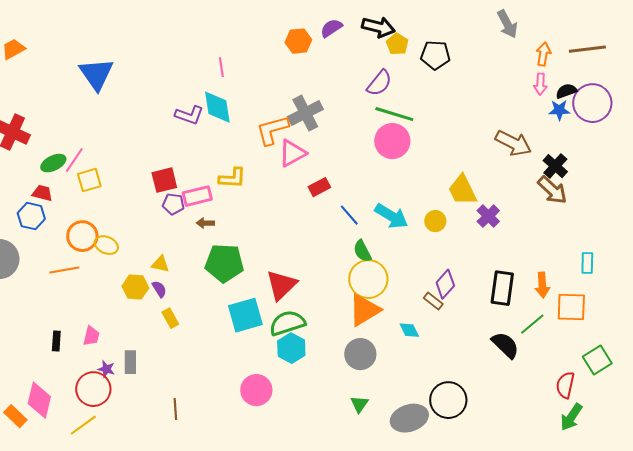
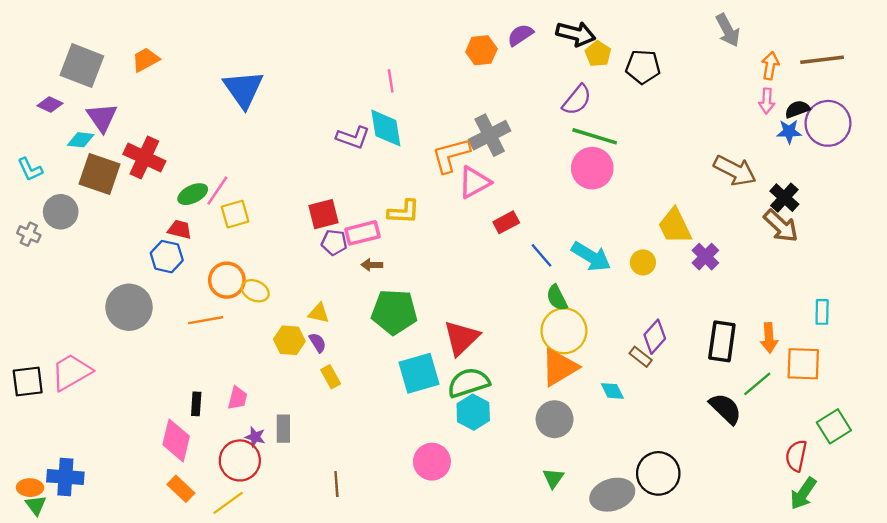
pink diamond: (39, 400) -> (176, 440), moved
orange rectangle: (15, 416) -> (181, 489), moved

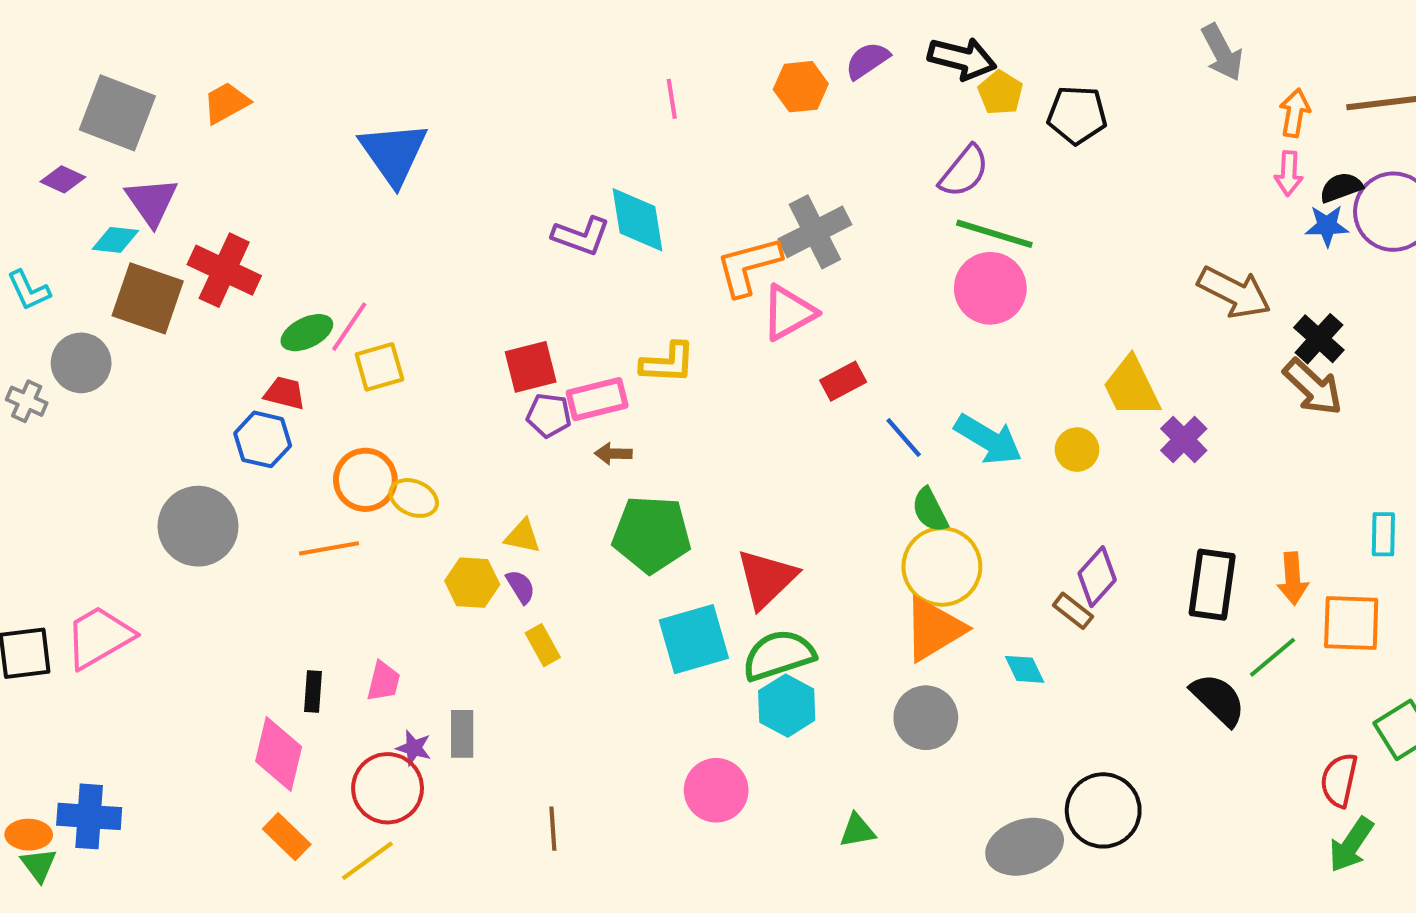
pink line: (391, 81) -> (672, 99), moved
green triangle: (553, 478) -> (857, 831), moved, turned 45

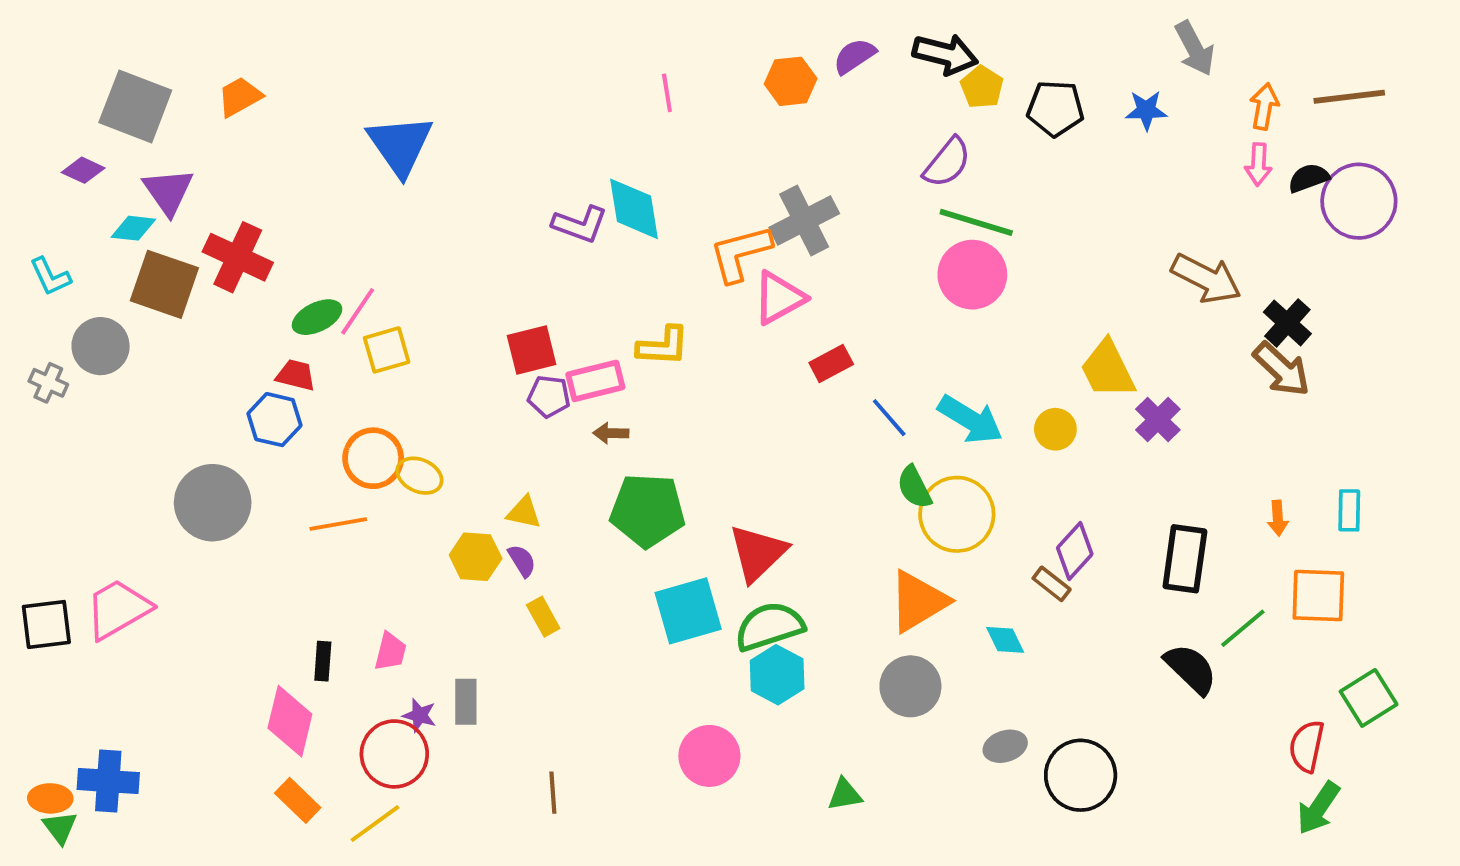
blue star: (1327, 226) -> (1146, 110), moved
yellow circle: (942, 566) -> (957, 514), moved
orange arrow: (1293, 579) -> (1278, 518), moved, size x0.7
gray ellipse: (1025, 847) -> (1005, 746), moved, size x0.6

